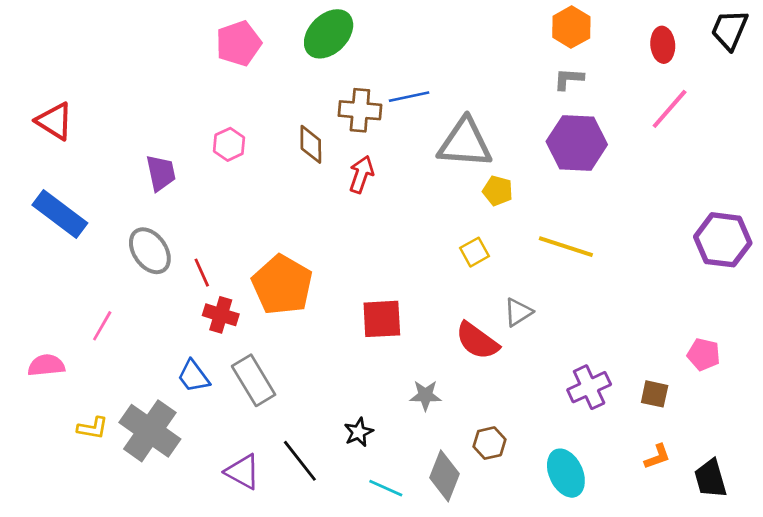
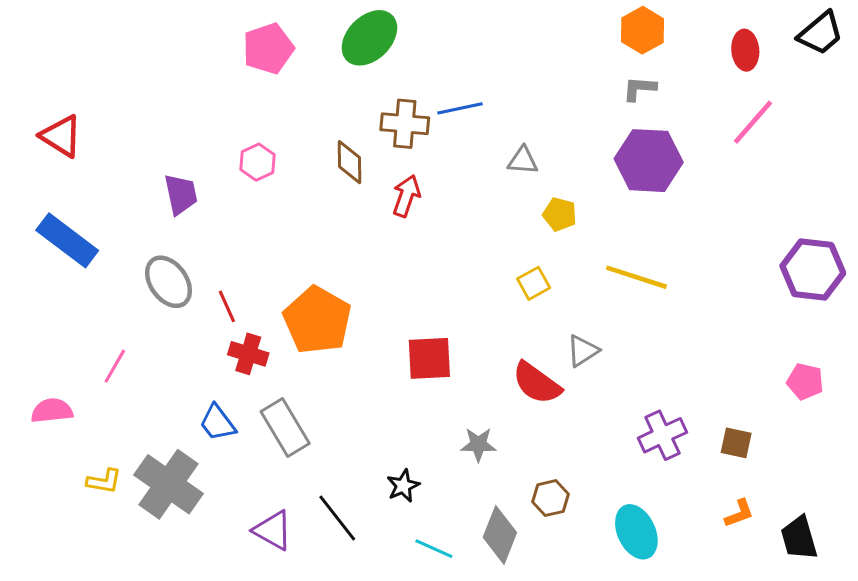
black trapezoid: (730, 30) -> (820, 33), turned -153
gray triangle: (465, 143) -> (523, 161), size x0.5
pink pentagon: (704, 354) -> (805, 381), moved

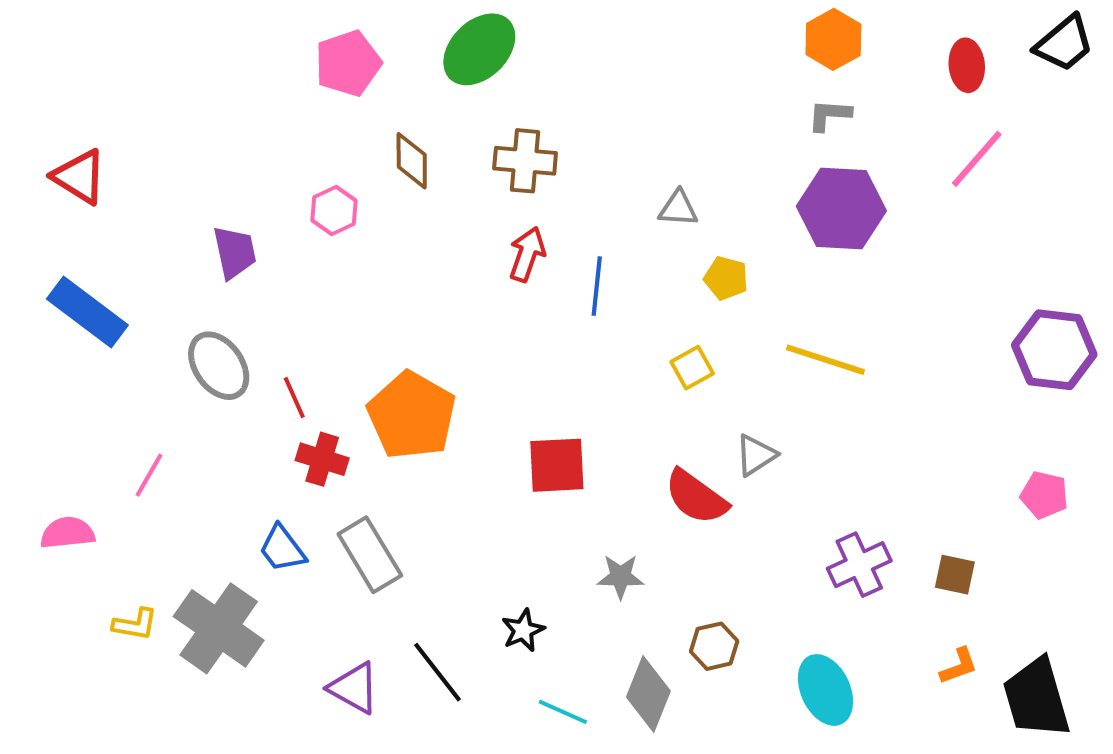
blue line: (460, 108) -> (597, 286), moved, turned -72
brown diamond: (350, 162) -> (412, 161), moved
black trapezoid: (799, 538) -> (1036, 698), size x1.4

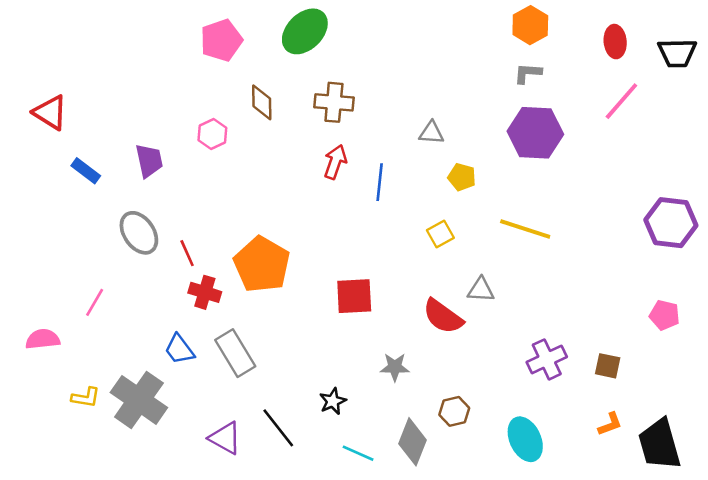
black trapezoid: (1064, 43) -> (677, 53), moved, turned 39
blue rectangle: (87, 312) -> (86, 171), moved, size x0.6
gray triangle: (756, 455) -> (481, 290), turned 36

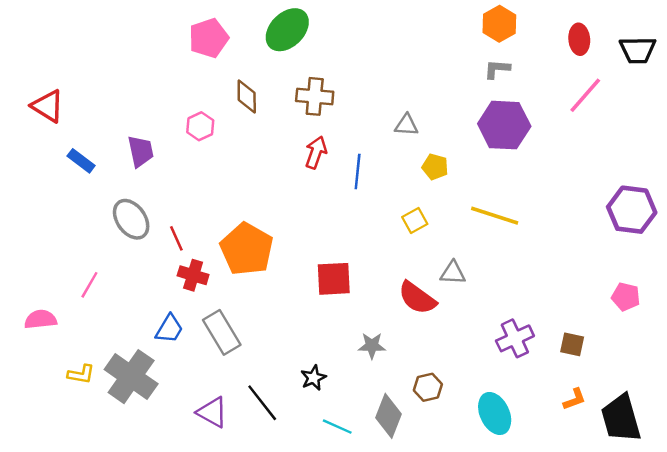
blue trapezoid: (179, 349) -> (169, 329), turned -112

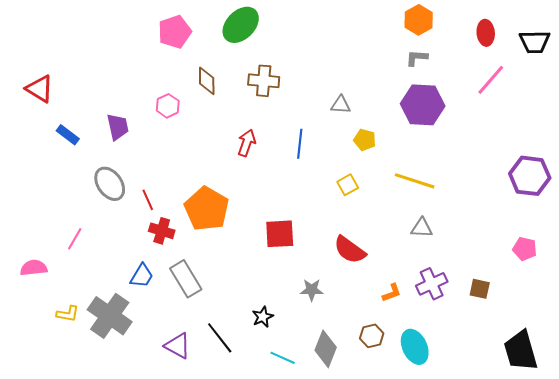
red arrow: (316, 152) -> (247, 143), moved
gray triangle: (453, 273) -> (422, 228), moved
brown hexagon: (428, 387) -> (372, 336), moved
orange L-shape: (574, 399) -> (392, 293), moved

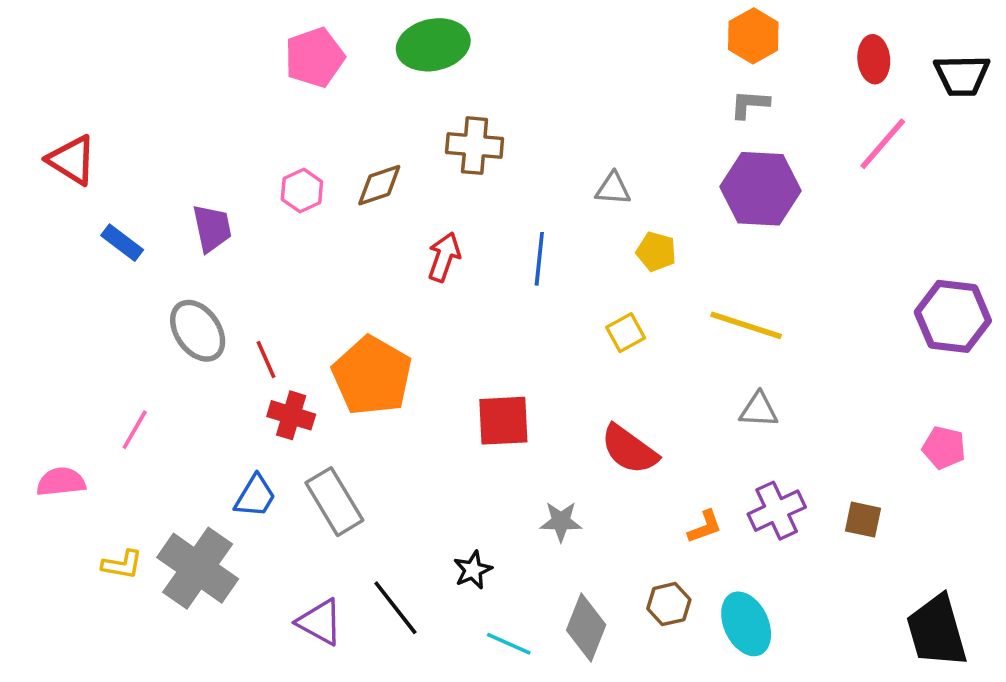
green ellipse: (241, 25) -> (433, 45), turned 33
brown diamond: (207, 81) -> (379, 185), moved, turned 72

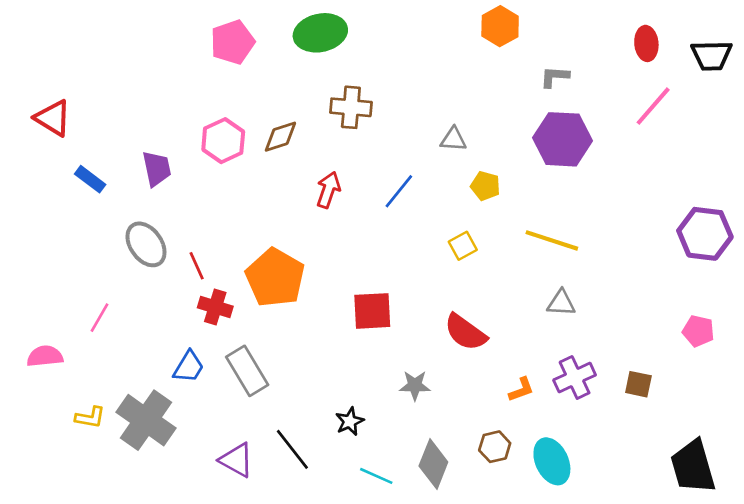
orange hexagon: (753, 36) -> (500, 26), moved
pink hexagon: (302, 191) -> (223, 141), size x1.4
blue line: (539, 259) -> (399, 191), turned 33

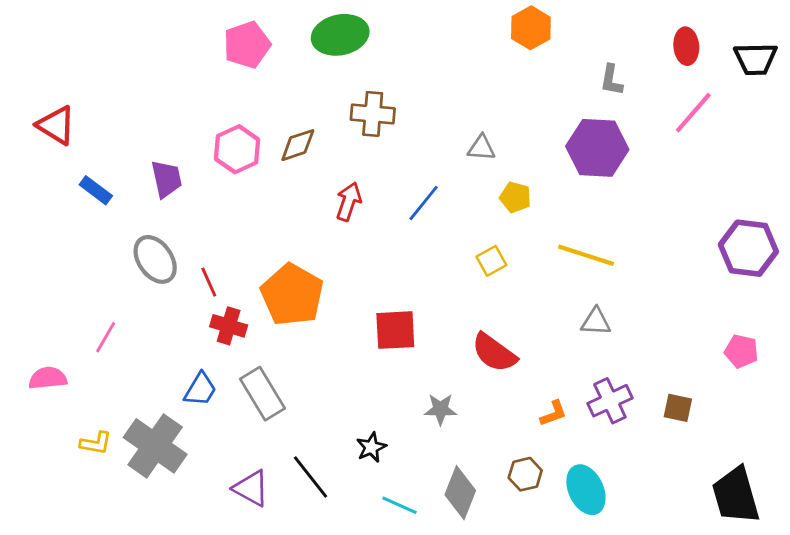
gray L-shape: (555, 77) -> (611, 80), moved, turned -84

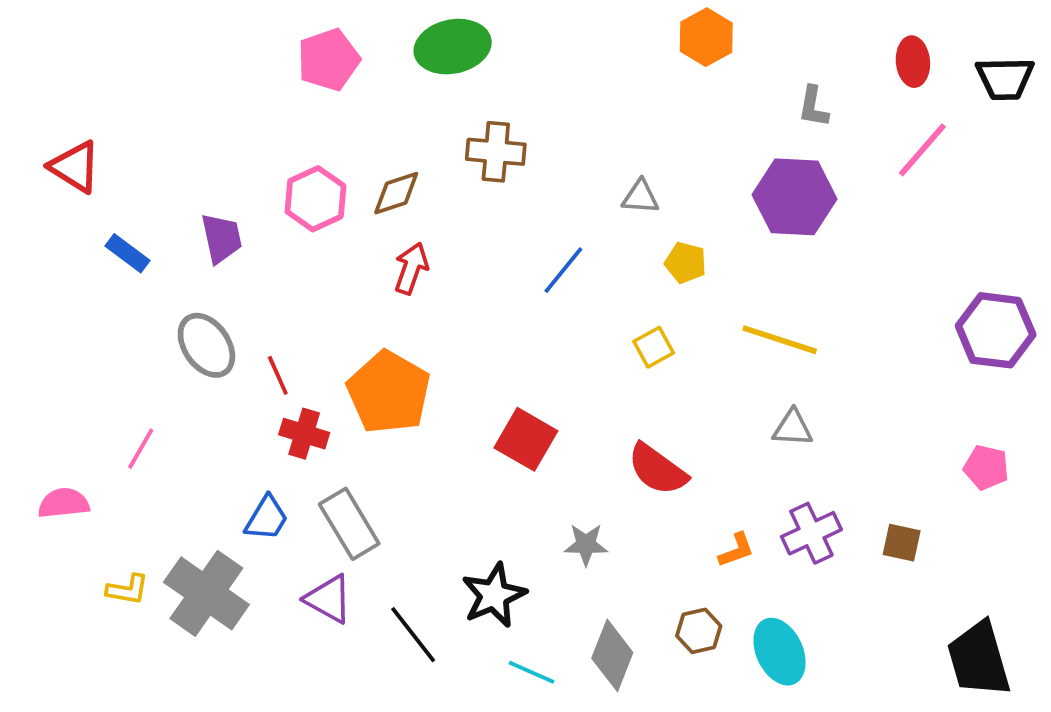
red arrow: (349, 202) -> (411, 268), moved
red square: (395, 330) -> (526, 439), turned 33
black star: (371, 447) -> (494, 595), size x1.6
purple triangle: (251, 488) -> (329, 599), moved

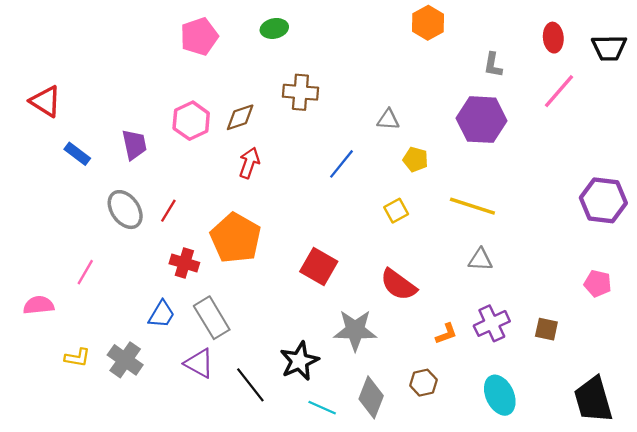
green ellipse: (453, 47) -> (274, 28), size x0.6
red line: (278, 375) -> (168, 211), moved, turned 55
gray star: (586, 544) -> (355, 330), size x1.6
gray cross: (206, 593) -> (125, 360), size x0.7
cyan ellipse: (780, 652) -> (500, 395), moved

